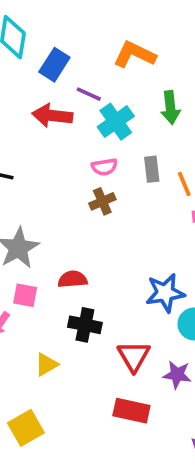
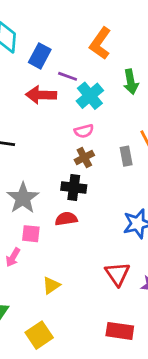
orange L-shape: (135, 54) -> (100, 43), turned -76
gray rectangle: (152, 169) -> (126, 156), moved
black cross: (85, 325) -> (74, 188), moved
red rectangle: (131, 411) -> (120, 331), moved

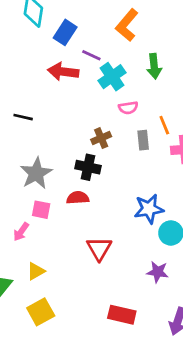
pink semicircle: (84, 131) -> (128, 108), moved
red triangle: (117, 274) -> (99, 249), moved
yellow triangle: (51, 285) -> (36, 271), moved

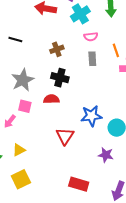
brown cross: (101, 138) -> (57, 49), moved
gray rectangle: (143, 140) -> (92, 59), moved
blue star: (149, 209) -> (91, 116), moved

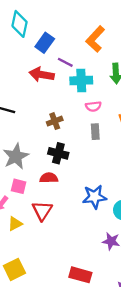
cyan cross: (80, 14) -> (81, 80), turned 30
red triangle: (65, 136) -> (42, 211), moved
yellow triangle: (19, 150) -> (15, 224), moved

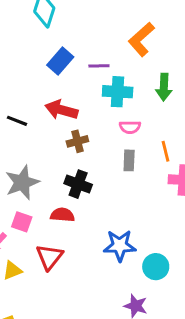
blue rectangle: (45, 43) -> (60, 61), moved
purple line: (65, 62) -> (99, 66), turned -35
red arrow: (42, 75) -> (61, 110), moved

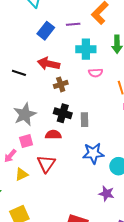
purple line: (99, 66) -> (73, 24), moved
gray rectangle: (129, 160) -> (85, 120), moved
pink square: (22, 222) -> (26, 141), turned -32

